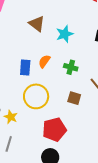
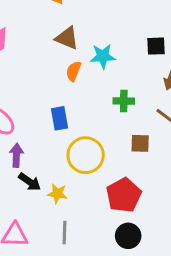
brown triangle: (37, 24) -> (67, 38), moved
cyan star: (65, 34) -> (103, 56), turned 30
orange semicircle: (44, 61) -> (73, 71), moved

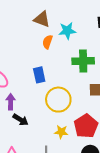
green cross: (124, 101) -> (83, 61), size x1.5
yellow star: (57, 194) -> (61, 132), moved

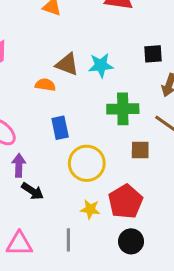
brown triangle: (42, 19) -> (67, 64), moved
orange semicircle: (47, 42) -> (45, 85), moved, turned 80

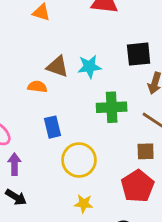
black square: (153, 54) -> (139, 54), size x1.4
brown square: (140, 150) -> (146, 151), moved
black arrow: (33, 191) -> (16, 197), moved
red pentagon: (125, 201) -> (138, 186), moved

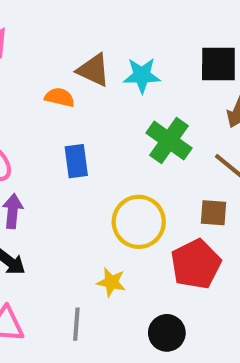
green cross: (112, 107) -> (169, 140), turned 32
yellow circle: (79, 160) -> (139, 222), moved

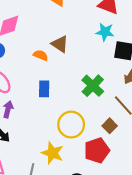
cyan star: (142, 75) -> (105, 32), moved
brown square: (213, 213) -> (110, 126), turned 32
yellow star: (111, 282) -> (52, 153), size x1.5

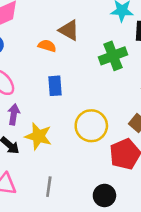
green cross: (93, 86) -> (113, 56), moved, turned 30
yellow star: (52, 153) -> (38, 136), moved

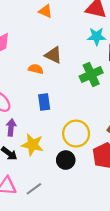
gray line: (49, 187) -> (34, 189), moved, turned 49
black circle: (104, 195) -> (66, 160), moved

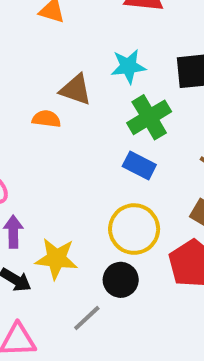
cyan star: (97, 36) -> (128, 66), moved
blue rectangle: (44, 102) -> (139, 165), moved, turned -49
gray line: (34, 189) -> (87, 318), moved

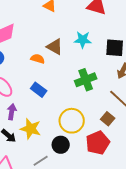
green cross: (149, 117) -> (86, 80), moved
blue rectangle: (139, 165) -> (39, 90), moved

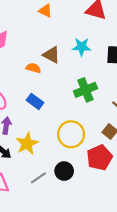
yellow star: (31, 129) -> (27, 144), turned 30
black circle: (61, 145) -> (64, 171), moved

